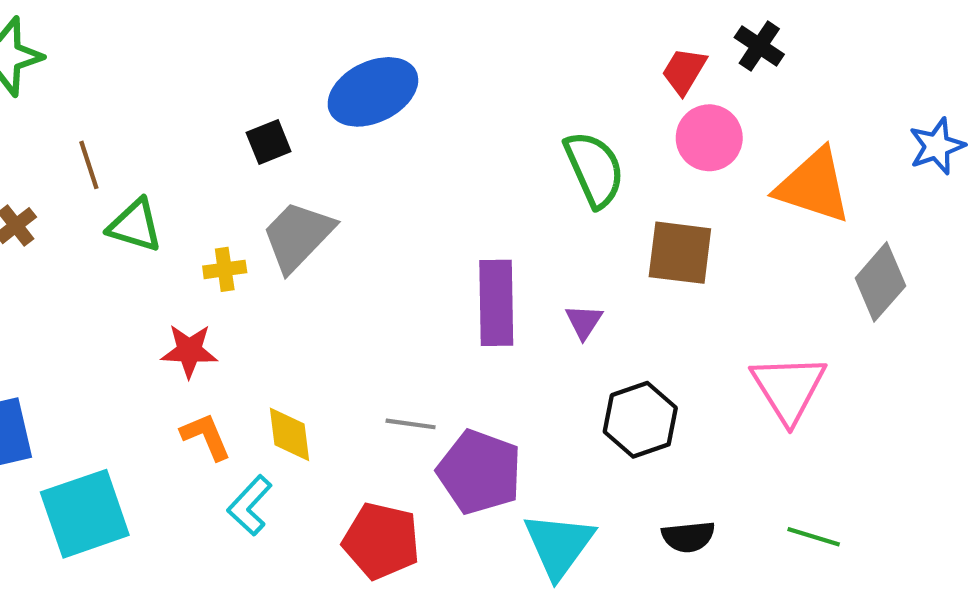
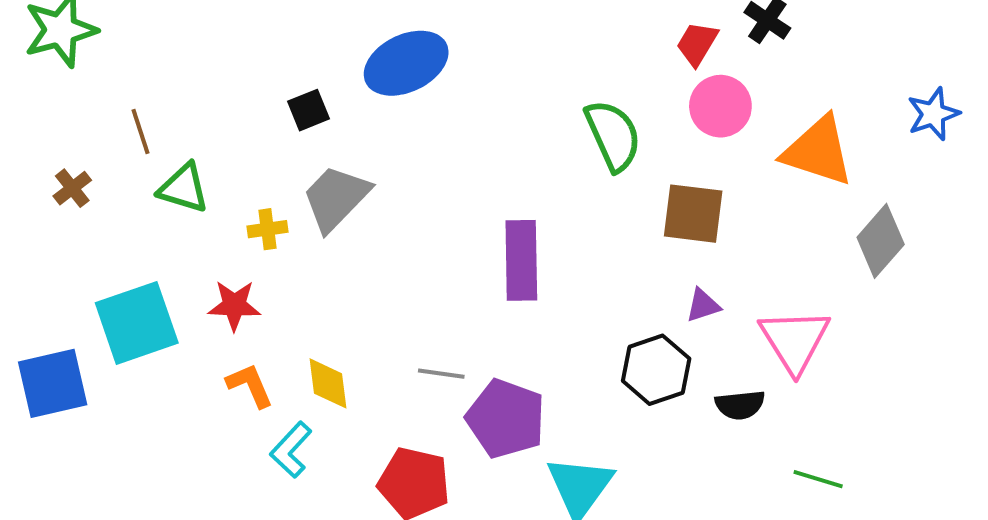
purple triangle: (584, 322) -> (703, 305), moved, turned 39
cyan square: (85, 514) -> (137, 323), moved
black semicircle: (688, 537) -> (740, 405), moved

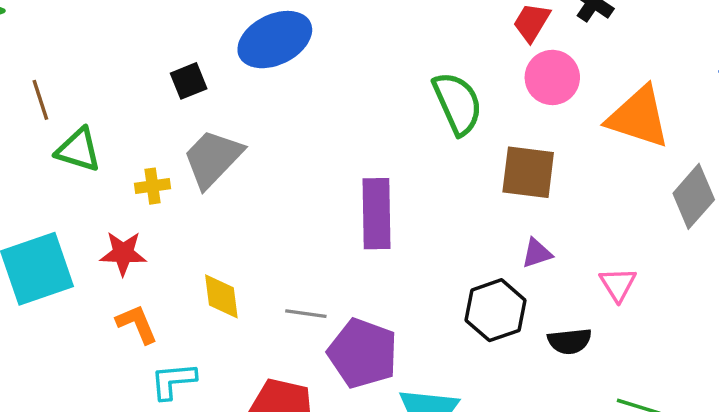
pink triangle: (795, 340) -> (618, 284), size x0.6
yellow diamond: (328, 383) -> (221, 296), moved
cyan L-shape: (291, 450) -> (173, 381), turned 42

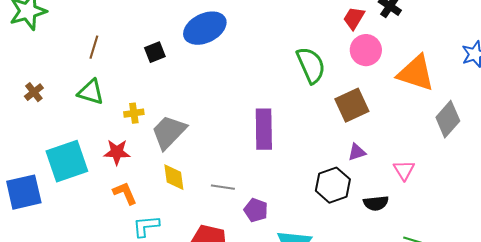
brown line: (40, 100) -> (94, 47), moved, turned 35
gray trapezoid: (213, 158) -> (169, 132), moved
brown square: (528, 172) -> (352, 105), turned -32
purple pentagon: (363, 353) -> (256, 210), size x0.6

